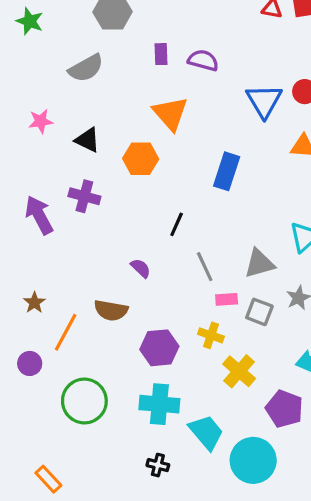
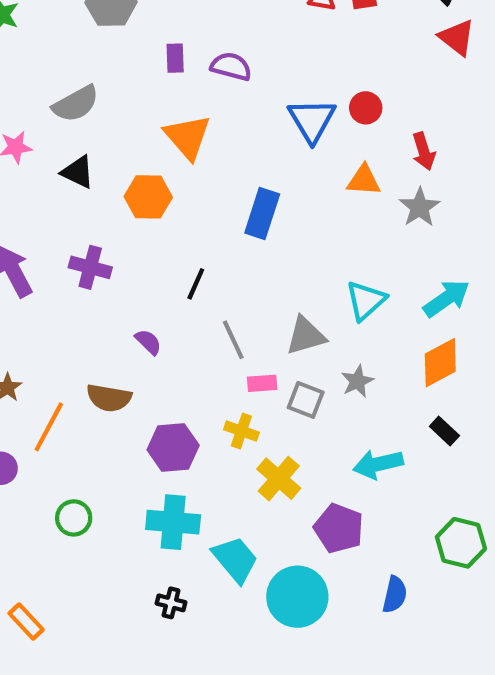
gray semicircle: (86, 68) -> (76, 104), moved
purple cross: (84, 196) -> (90, 267), moved
green circle: (84, 401) -> (74, 518), size x0.6

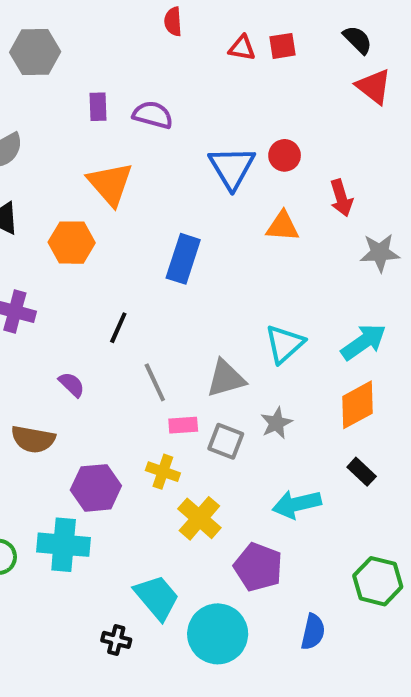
gray star: (420, 207) -> (380, 253), moved, turned 30
cyan cross: (173, 522) -> (64, 545), moved
black cross: (171, 603) -> (116, 640), moved

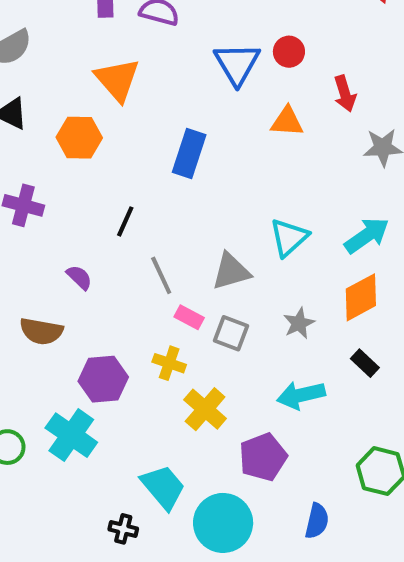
gray star: (276, 423) -> (299, 323), moved
pink rectangle: (183, 425) -> (189, 317), turned 32
cyan cross: (64, 545) -> (71, 435), turned 30
purple pentagon: (258, 567) -> (263, 457), turned 30

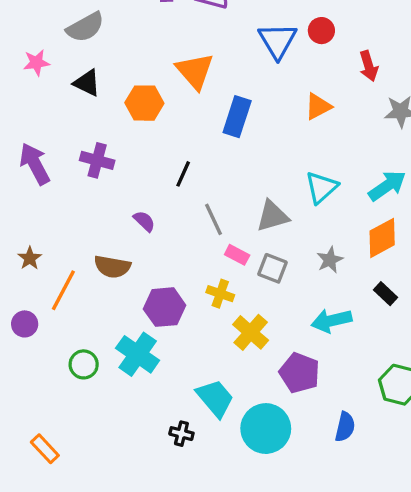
orange triangle: (117, 80) -> (195, 71), moved
orange triangle: (287, 122) -> (318, 106), moved, turned -32
purple pentagon: (263, 457) -> (299, 373), turned -30

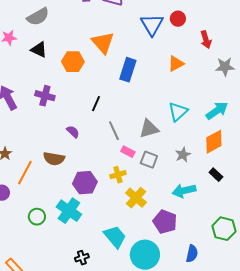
yellow cross: (220, 294) -> (118, 175), turned -35
black cross: (181, 434) -> (82, 258), moved, turned -32

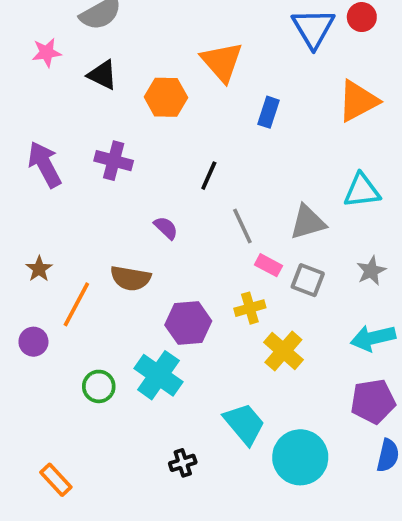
orange triangle: (176, 64) -> (358, 101), size x1.4
blue rectangle: (128, 70) -> (269, 112), size x0.7
cyan triangle: (178, 112) -> (362, 191), turned 35
purple pentagon: (165, 222) -> (373, 401), moved, turned -30

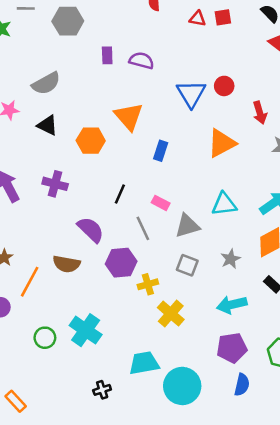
purple semicircle: (166, 228) -> (91, 230), size x1.6
pink rectangle: (269, 265) -> (161, 203), moved
purple hexagon: (188, 323) -> (121, 263), moved
cyan trapezoid: (244, 424) -> (144, 363), turned -60

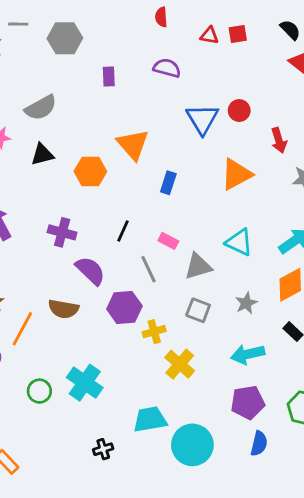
purple semicircle: (142, 61) -> (167, 68), moved
black triangle: (47, 125) -> (42, 154), turned -40
purple cross: (55, 184) -> (62, 232), moved
cyan triangle: (224, 204) -> (239, 242), turned 32

